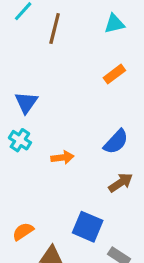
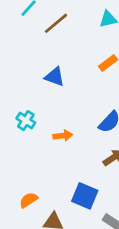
brown line: (55, 28) -> (56, 23), turned 36
blue triangle: (26, 102) -> (55, 77), moved, turned -45

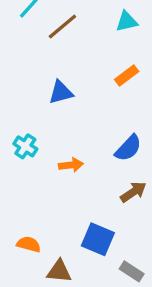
blue triangle: (55, 77) -> (61, 92), turned -35
orange semicircle: (29, 200) -> (29, 244), turned 48

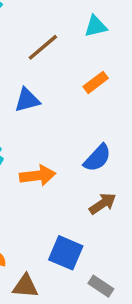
brown line: (62, 27) -> (43, 47), moved
orange arrow: (71, 165) -> (38, 176), size x1.4

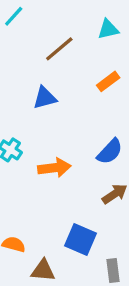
gray rectangle: (101, 286) -> (113, 270), turned 50

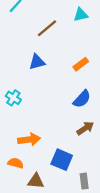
orange rectangle: (108, 81) -> (81, 64), moved
orange arrow: (54, 168) -> (29, 139), moved

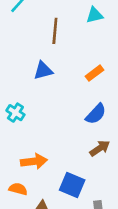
brown line: (47, 28) -> (55, 31), turned -45

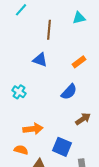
blue triangle: (43, 70) -> (40, 60), turned 35
blue semicircle: (96, 114) -> (69, 92), moved

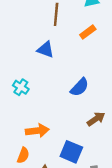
orange rectangle: (79, 62) -> (88, 32), moved
orange semicircle: (21, 150) -> (23, 155), turned 96

